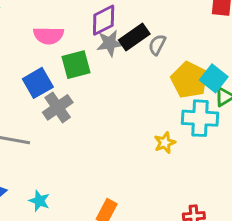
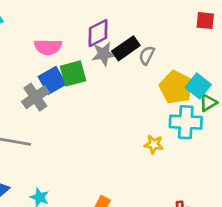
blue square: (38, 83) -> (52, 80), moved
gray cross: (58, 107) -> (35, 97), moved
yellow star: (165, 143) -> (154, 144), turned 30

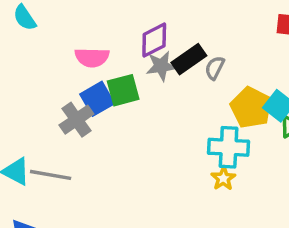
cyan cross: (186, 122) -> (229, 147), moved
yellow star: (154, 144) -> (223, 178), turned 30

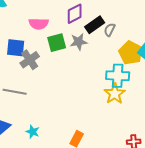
gray star: (161, 66) -> (79, 42), moved
blue square: (97, 99) -> (16, 48), moved, turned 36
yellow star: (223, 178) -> (115, 94), size x1.5

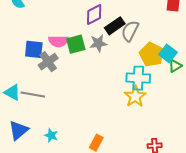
pink semicircle: (39, 24) -> (58, 41), moved
gray semicircle: (110, 30) -> (130, 31), size x1.5

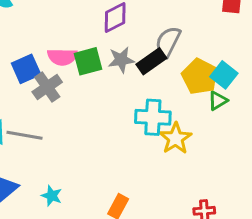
black rectangle: (115, 26) -> (151, 61), moved
blue square: (34, 49) -> (26, 69), turned -30
green triangle: (175, 66) -> (218, 101), moved
cyan cross: (138, 78) -> (153, 117), moved

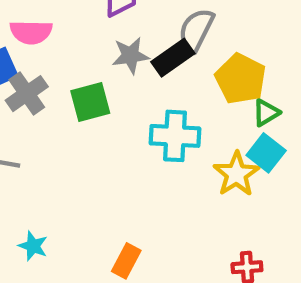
pink semicircle: (62, 57) -> (31, 32), moved
green square: (88, 61) -> (90, 102), moved
cyan square: (224, 75) -> (266, 153), moved
yellow star: (176, 138) -> (236, 174), moved

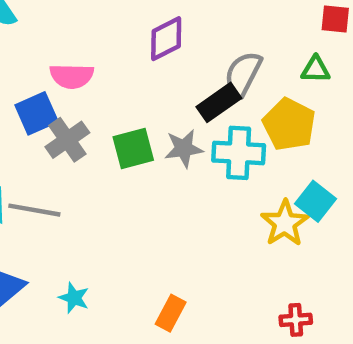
gray star: (131, 55) -> (184, 149), moved
green triangle: (266, 113) -> (315, 69), moved, turned 32
cyan cross: (175, 136) -> (239, 153), moved

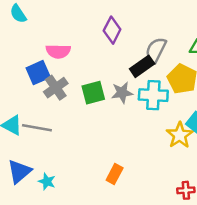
purple diamond: (166, 39) -> (112, 30), turned -36
cyan star: (74, 298) -> (47, 182), moved
orange rectangle: (171, 313) -> (115, 174), moved

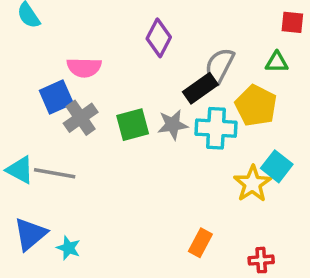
orange rectangle: (115, 174) -> (200, 243), moved

